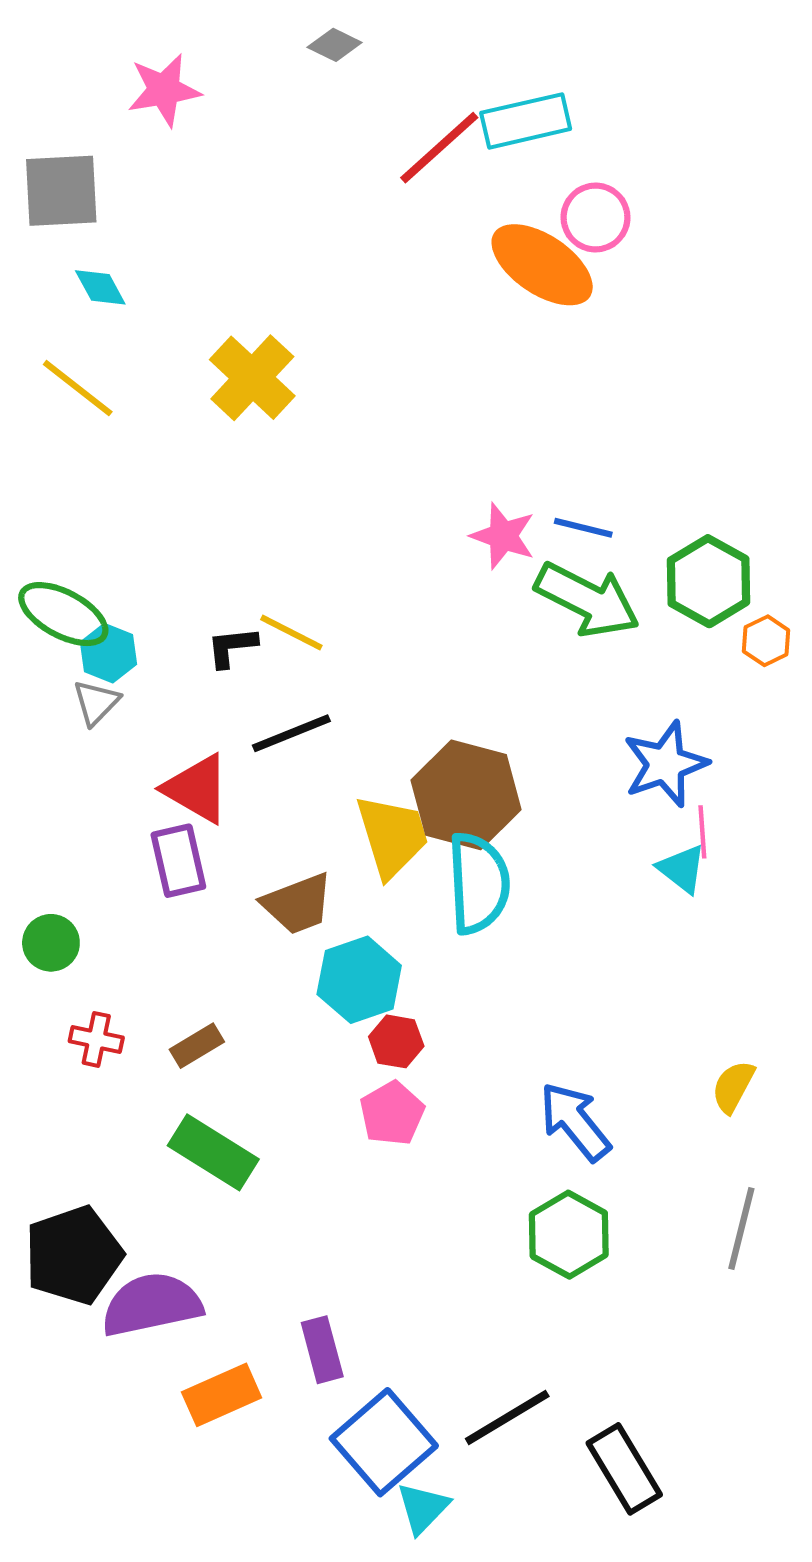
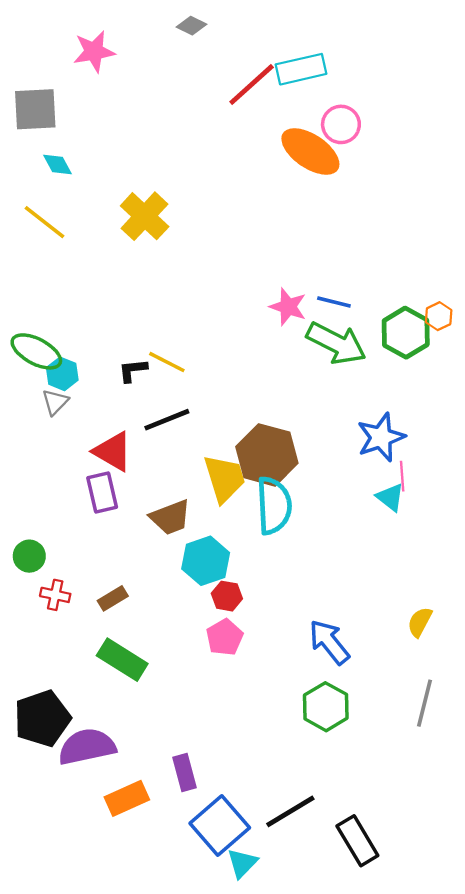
orange hexagon: (766, 641) -> (439, 316), moved
green circle: (51, 943) -> (29, 556), moved

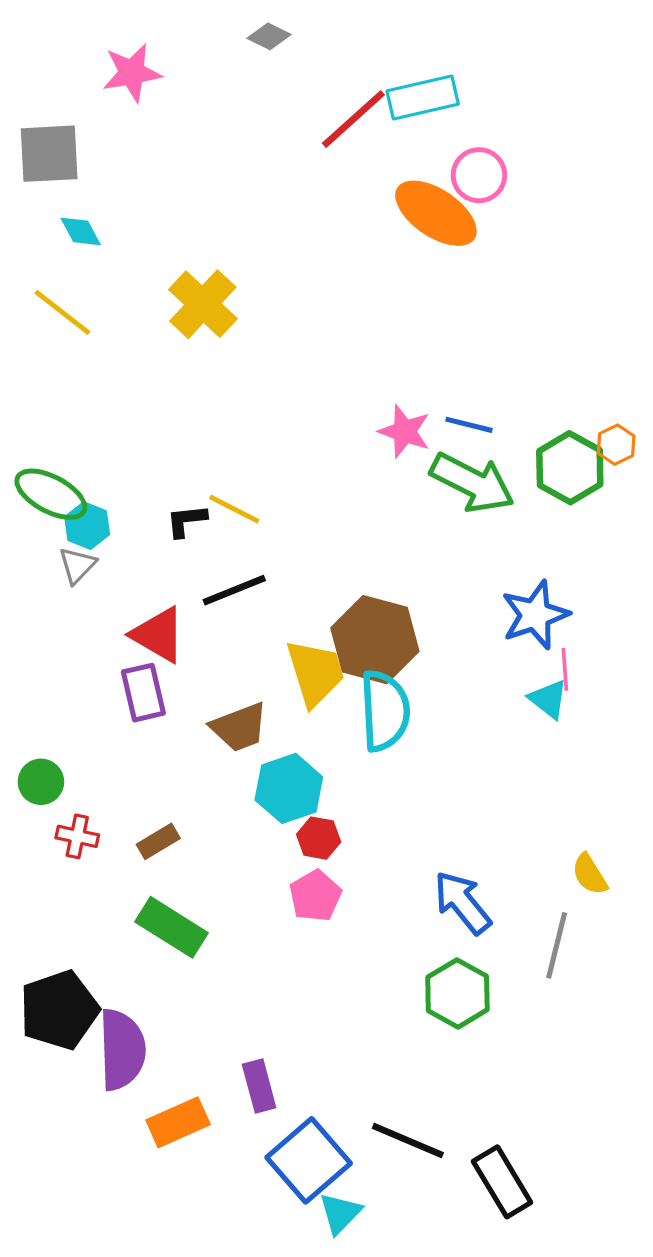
yellow semicircle: (420, 622) -> (590, 874), turned -60
gray line: (424, 703) -> (557, 945), moved
purple semicircle: (87, 747) -> (122, 1050), turned 100
black line: (290, 811) -> (408, 1141), turned 54

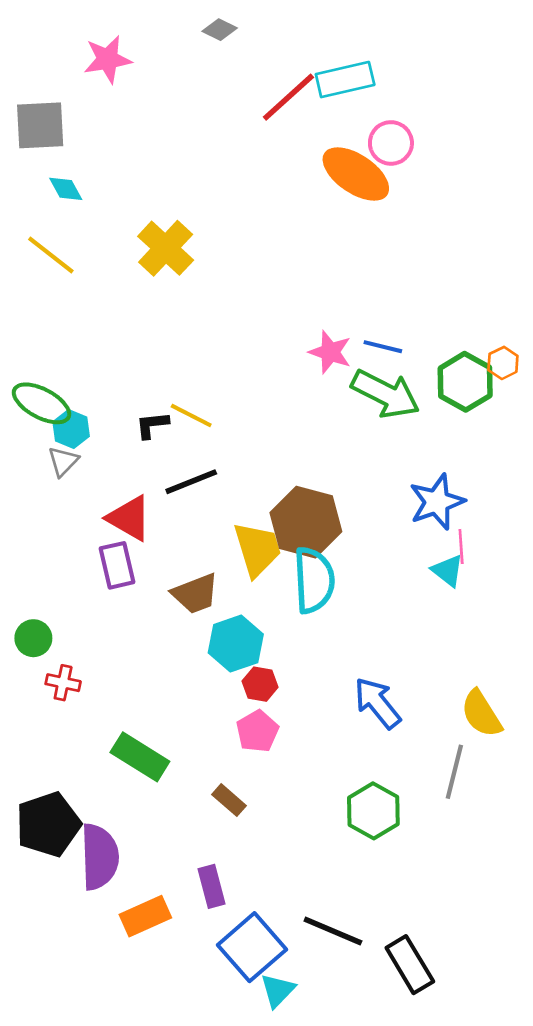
brown rectangle: (158, 841) -> (229, 800), moved, turned 72
yellow semicircle: (590, 874) -> (481, 714), size x1.4
blue arrow: (462, 902) -> (377, 703), moved

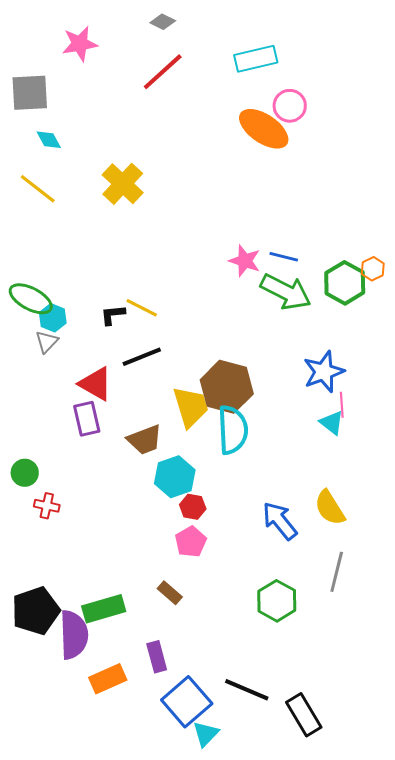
red line: (288, 97) -> (163, 72), moved
yellow semicircle: (481, 714) -> (330, 508), moved
green rectangle: (140, 757) -> (104, 609), moved, turned -48

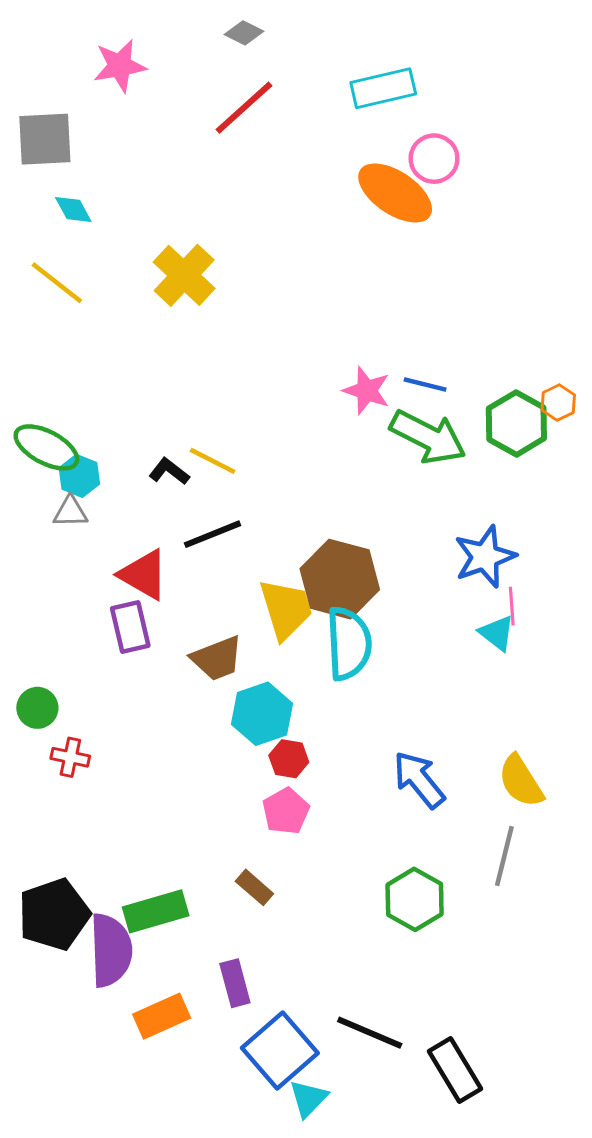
black L-shape: (113, 315) -> (169, 471), turned 44
gray triangle: (47, 342) -> (70, 512), turned 45
yellow semicircle: (330, 508) -> (521, 781), moved

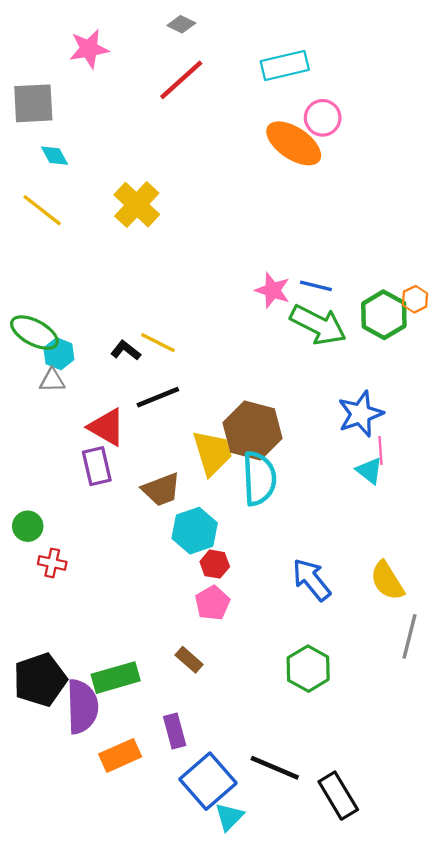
gray line: (504, 856) -> (409, 636), moved

